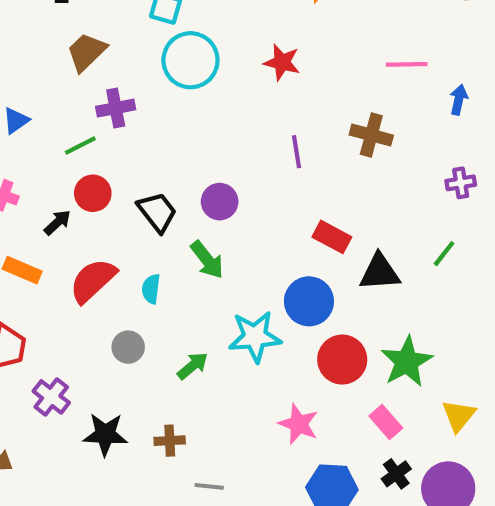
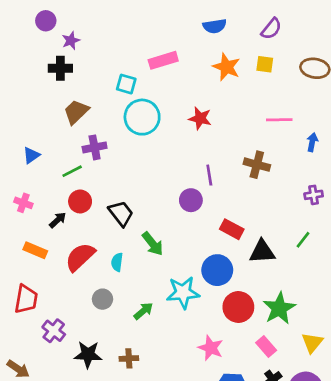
purple circle: (220, 202) -> (191, 200), moved

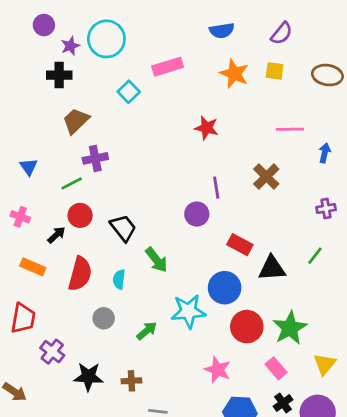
cyan square: (126, 84) -> (129, 92), turned 30
cyan circle: (142, 117) -> (106, 39), moved
blue triangle: (31, 155) -> (29, 167), turned -30
brown cross: (257, 165) -> (266, 177), turned 30
red semicircle: (80, 257) -> (80, 274), turned 148

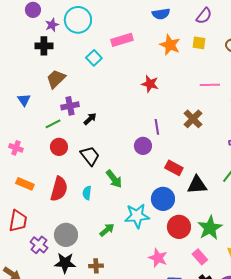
blue triangle: (29, 167) -> (24, 100), moved
black arrow: (56, 235) -> (90, 119), moved
gray circle: (104, 318) -> (66, 235), moved, size x1.5

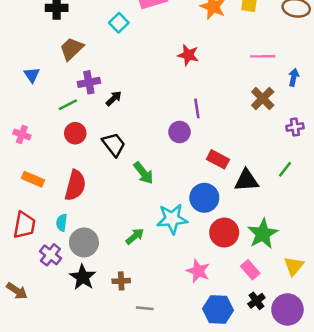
brown cross: (193, 119) -> (263, 98), moved
cyan semicircle: (87, 193) -> (62, 223), moved
black star: (65, 263) -> (83, 277), turned 30

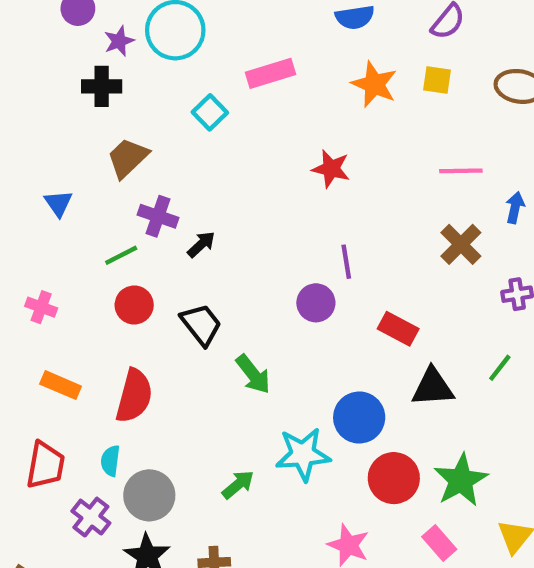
purple cross: (89, 82) -> (158, 216), turned 30
red rectangle: (218, 159) -> (398, 329), moved

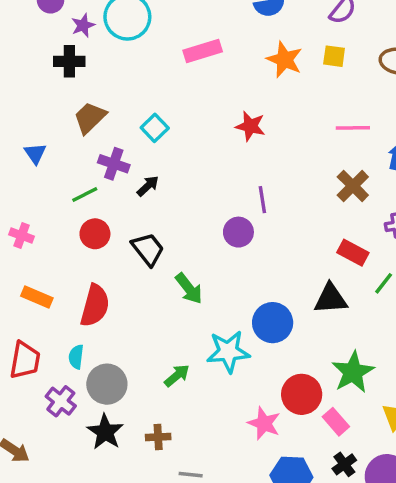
cyan square: (210, 112) -> (155, 128), moved
red rectangle: (398, 329) -> (353, 253), moved
red circle: (394, 478) -> (302, 394), moved

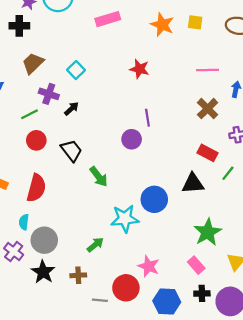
green arrow: (177, 376) -> (95, 245), moved
red circle: (302, 394) -> (126, 288), moved
black cross: (344, 464) -> (202, 293), turned 35

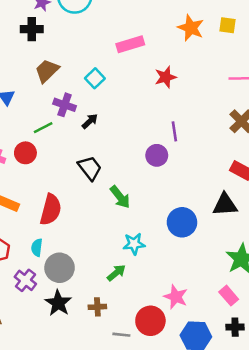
pink rectangle: (108, 19) -> (130, 44), moved
red star: (140, 69) -> (166, 77), turned -30
red circle: (36, 140) -> (25, 153), moved
cyan star: (125, 219) -> (134, 244), moved, size x0.7

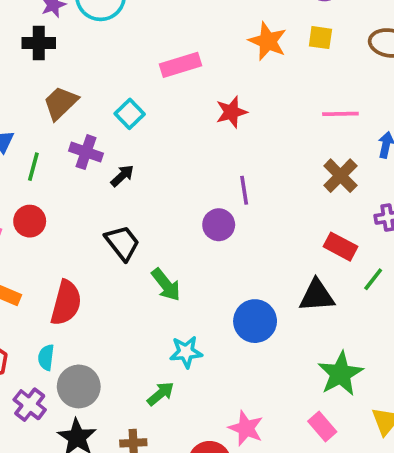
green line: (43, 128) -> (33, 167), moved, turned -48

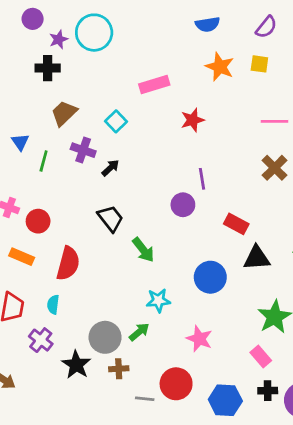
red circle: (30, 221) -> (38, 221), moved
red rectangle: (340, 247) -> (236, 224), moved
gray circle: (79, 386) -> (105, 337), moved
pink star: (246, 428) -> (199, 339), moved

